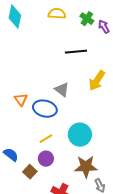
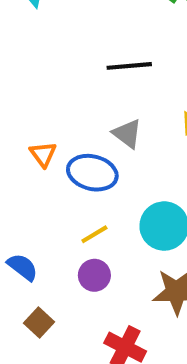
black line: (76, 52) -> (129, 66), moved
brown square: (30, 172) -> (39, 322), moved

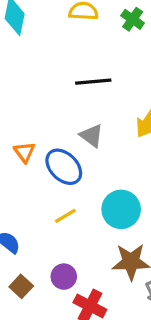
blue ellipse: (92, 173) -> (64, 167), turned 30
purple circle: (94, 275) -> (64, 277), moved

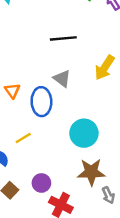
blue ellipse: (64, 167) -> (41, 102), turned 44
yellow line: (65, 216) -> (23, 138), moved

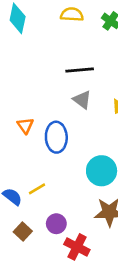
gray triangle: (62, 78) -> (82, 100), moved
yellow line: (23, 138) -> (37, 189), moved

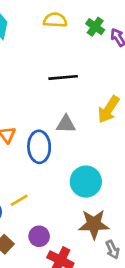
gray triangle: (82, 100) -> (66, 124), moved, turned -36

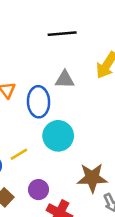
cyan circle: (86, 182) -> (58, 136), moved

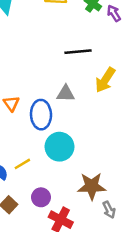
black line: (62, 34) -> (78, 52), moved

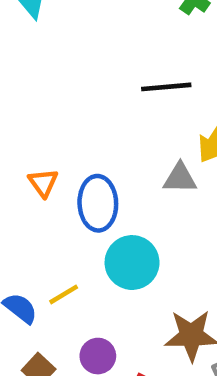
gray triangle: (66, 94) -> (180, 178), moved

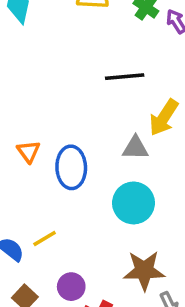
cyan circle: (132, 263) -> (133, 203), moved

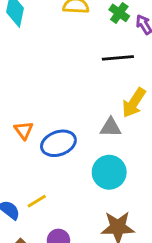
black line: (125, 77) -> (118, 58), moved
blue ellipse: (71, 167) -> (58, 143), turned 72

